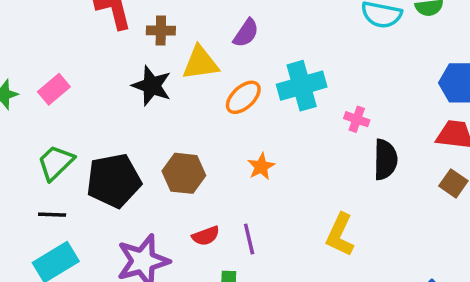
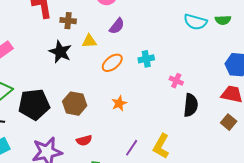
yellow triangle: (200, 63) -> (89, 41), size x0.7
cyan cross: (302, 86) -> (146, 59), size x0.6
purple line: (249, 239) -> (132, 148), moved, turned 42

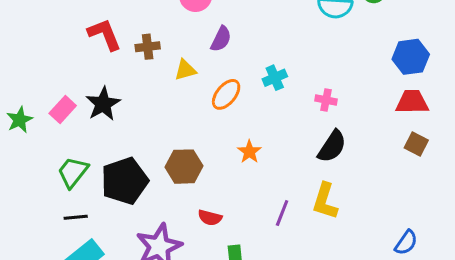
black star: (60, 52) -> (103, 104), moved, turned 30
black semicircle: (191, 105) -> (332, 146), moved, turned 40
red semicircle: (84, 140) -> (210, 218), turned 42

